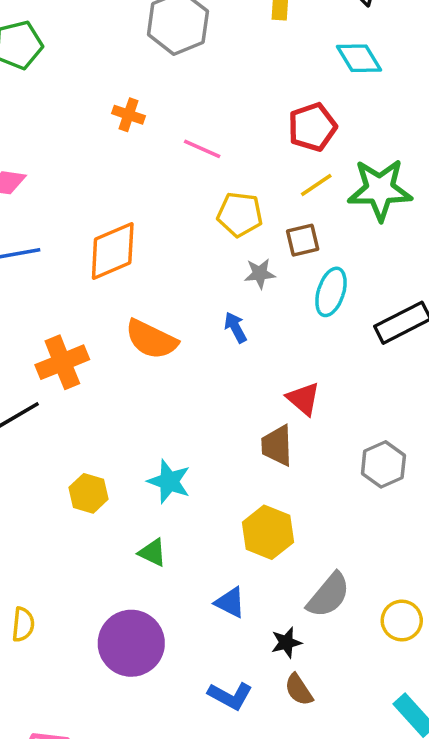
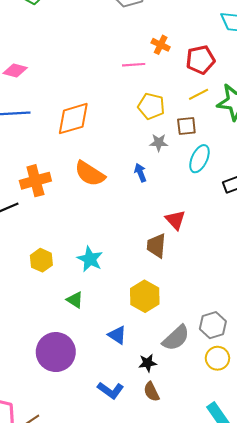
orange cross: (129, 115) -> (161, 45), moved
pink line: (202, 149) -> (134, 65), turned -35
gray hexagon: (383, 464) -> (213, 325), moved

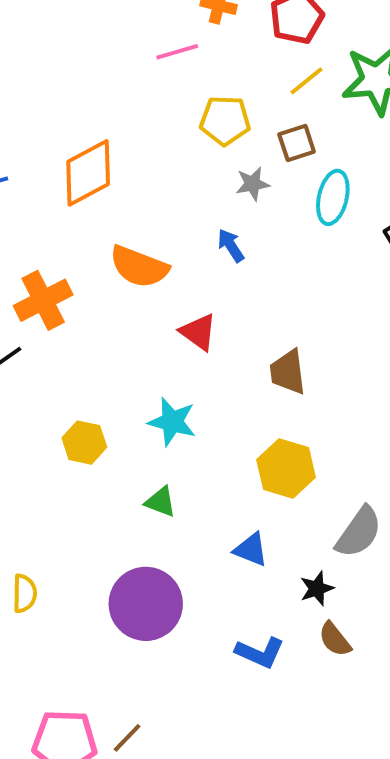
red triangle: (175, 220) -> (198, 332), moved

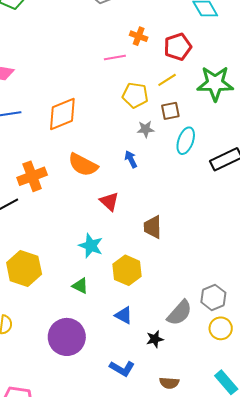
yellow line: (307, 81) -> (167, 80), moved
yellow hexagon: (84, 443) -> (24, 268), moved, size x1.6
yellow hexagon: (286, 468) -> (127, 270), moved
brown semicircle: (335, 639) -> (169, 383), moved, turned -54

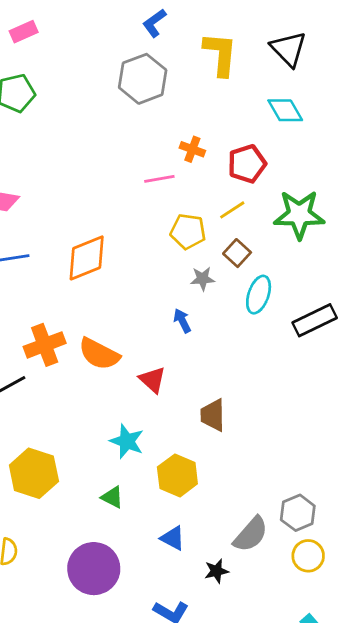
brown square: (170, 111) -> (237, 253), turned -36
orange semicircle: (83, 165) -> (99, 354), moved

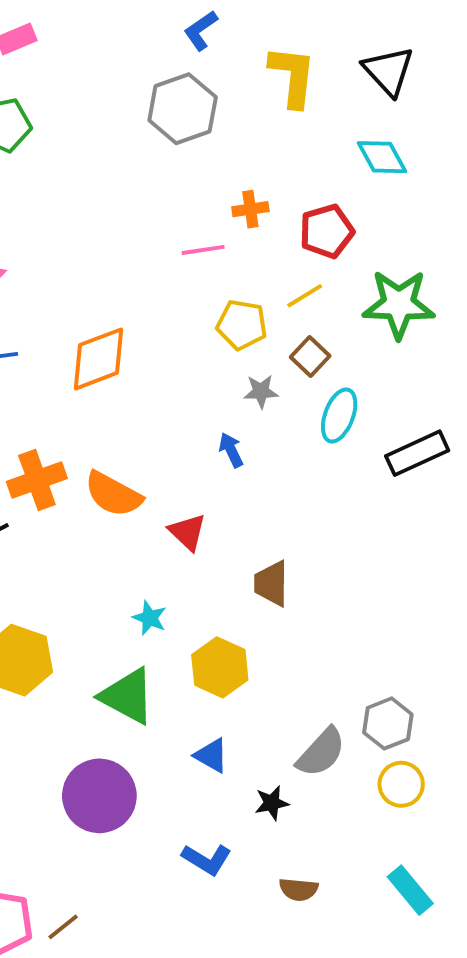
orange cross: (192, 149) -> (250, 209), turned -30
cyan star: (127, 441) -> (150, 618), size x0.7
green triangle: (112, 497) -> (127, 696), size x1.8

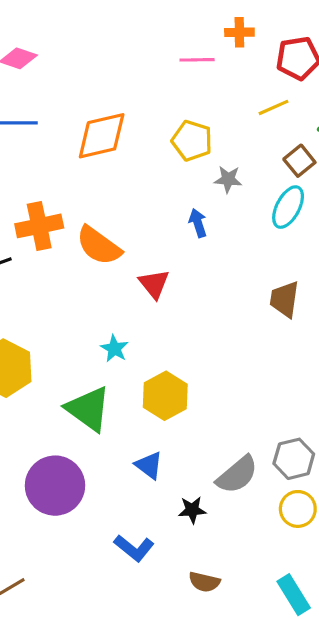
yellow pentagon: (242, 325) -> (192, 141), moved
brown square: (310, 356) -> (299, 161), moved
brown trapezoid: (271, 584) -> (285, 299), moved

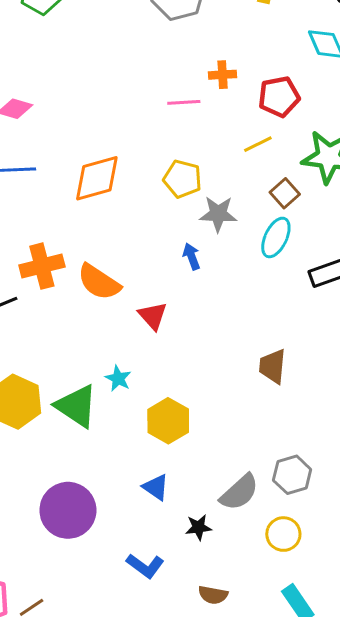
gray star: (228, 179) -> (218, 214), size x1.4
brown trapezoid: (285, 299) -> (273, 366), moved
green triangle: (88, 409) -> (76, 406), moved
yellow circle: (298, 509) -> (283, 534), moved

